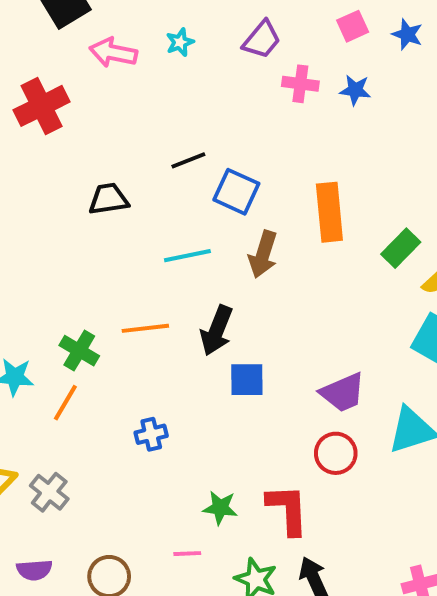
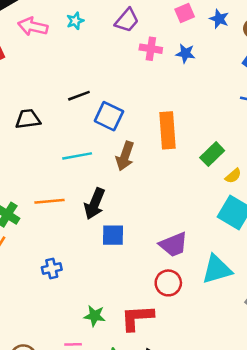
red L-shape: (288, 509) -> (137, 318), turned -92

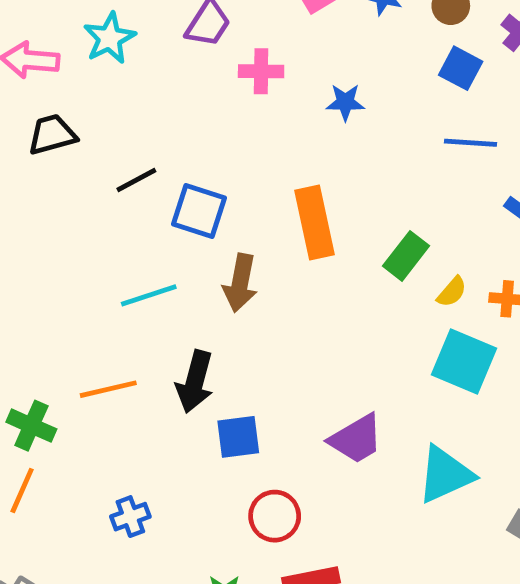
cyan star: (75, 21) -> (109, 38), size x1.5
blue star: (185, 53) -> (345, 102), moved
black trapezoid: (28, 119) -> (52, 135), moved
red circle: (168, 283) -> (275, 516), moved

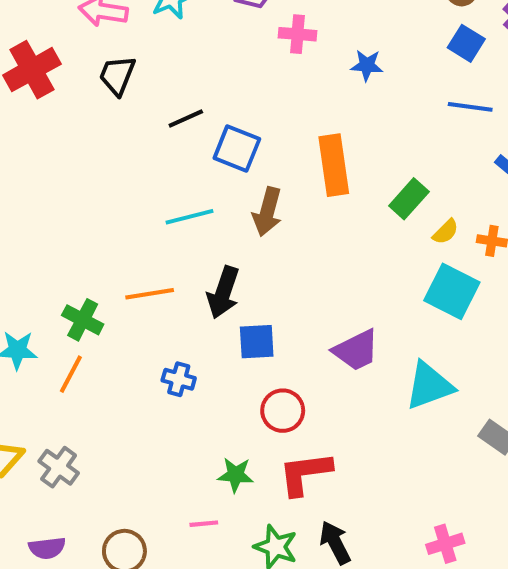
black trapezoid: (52, 135) -> (117, 75), turned -57
blue cross: (130, 517) -> (179, 379), moved, turned 32

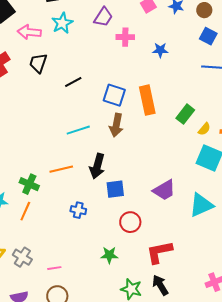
blue square: (237, 148) -> (114, 95), moved
red L-shape: (305, 473) -> (159, 252), moved
pink line: (204, 524) -> (54, 268), moved

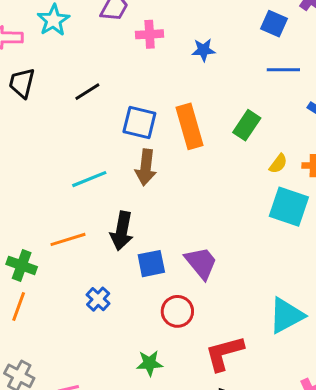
black line: (73, 82) -> (87, 92), moved
green rectangle: (185, 114) -> (247, 125), moved
purple trapezoid: (164, 190) -> (201, 263), moved, turned -95
cyan triangle: (201, 205) -> (286, 315), moved
blue cross: (78, 210) -> (98, 299), turned 35

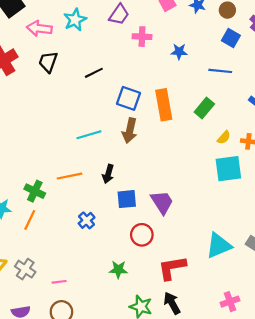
blue line: (283, 70) -> (220, 71), moved
cyan square: (289, 207) -> (228, 169), turned -32
black arrow: (122, 231) -> (108, 174), size x0.7

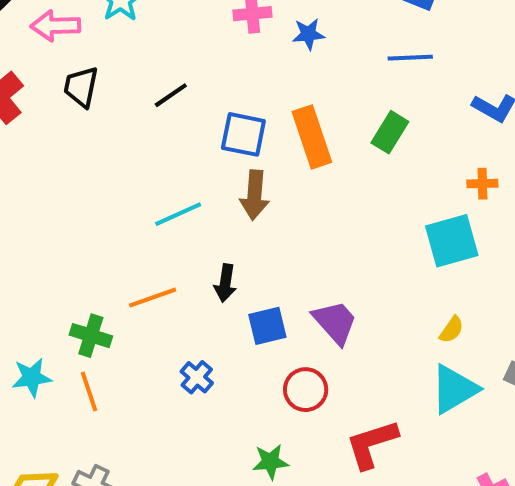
blue star: (179, 52) -> (308, 34), moved
yellow semicircle: (224, 137) -> (452, 330), moved
orange line: (30, 220) -> (89, 392), turned -36

